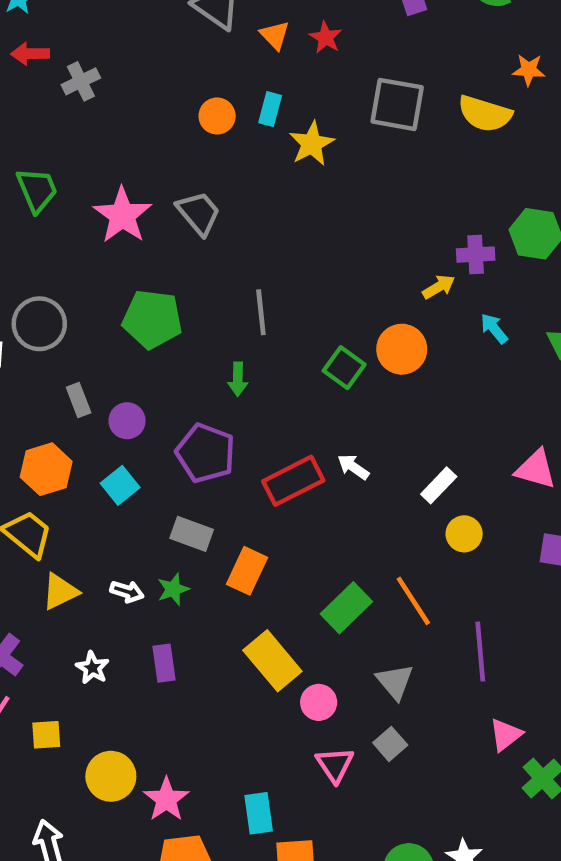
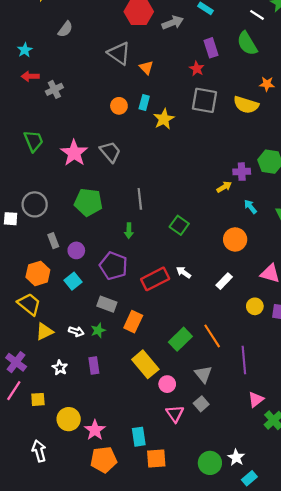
red star: (326, 38) -> (197, 69), moved
orange circle: (402, 349) -> (235, 239), moved
yellow circle: (464, 534) -> (255, 306), moved

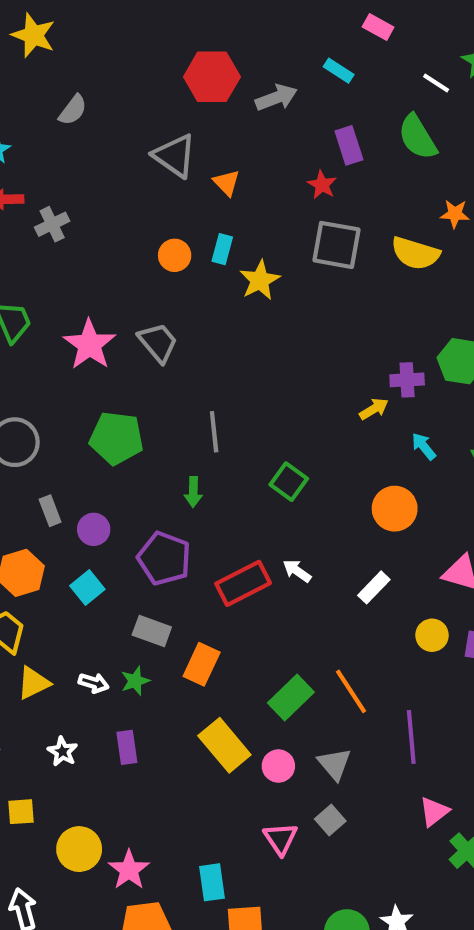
pink circle: (167, 384) -> (278, 766), moved

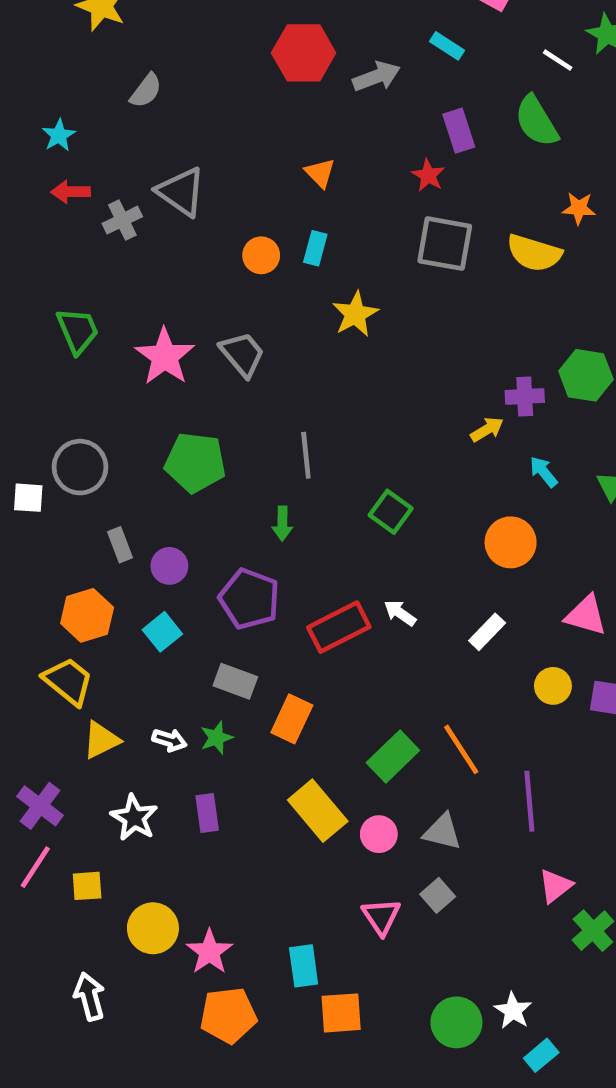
gray triangle: (175, 156) -> (181, 192), moved
yellow star: (260, 280) -> (355, 314), moved
white star: (62, 751) -> (134, 818), size x1.4
gray triangle: (334, 764) -> (442, 832), turned -36

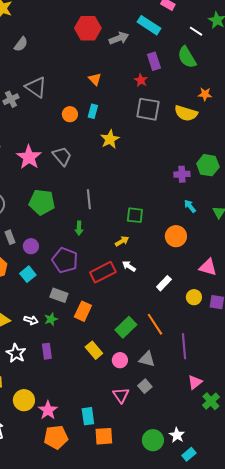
cyan rectangle: (447, 46) -> (149, 25), size x1.6
yellow arrow: (487, 429) -> (122, 241), moved
green square: (391, 512) -> (135, 215), moved, turned -30
white rectangle: (487, 632) -> (164, 283), moved
yellow rectangle: (318, 811) -> (94, 350), size x0.7

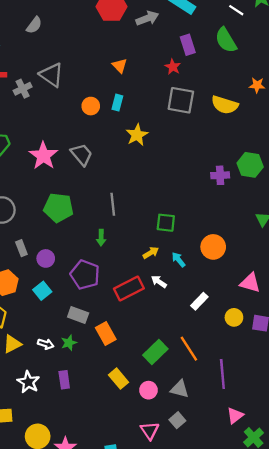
orange star: (205, 94) -> (257, 85), moved
cyan arrow: (190, 206) -> (179, 260), moved
orange rectangle: (83, 311) -> (106, 334), turned -54

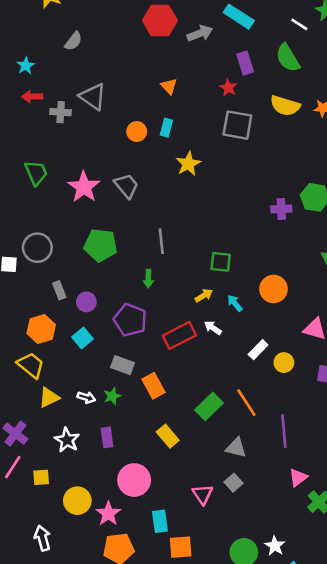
gray cross: (23, 89) -> (61, 112), turned 30
yellow semicircle: (225, 105) -> (285, 106), moved
yellow circle: (234, 317) -> (284, 363), moved
pink circle: (148, 390) -> (134, 480), moved, size x1.6

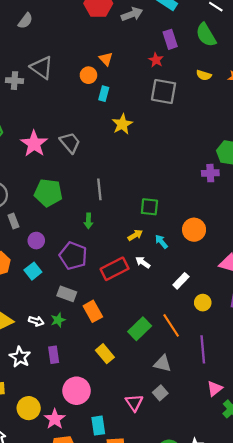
yellow semicircle: (285, 106) -> (204, 75), size x0.6
orange circle: (137, 131) -> (88, 75), moved
purple cross: (281, 209) -> (210, 173), moved
gray rectangle: (59, 290) -> (13, 221), moved
yellow circle: (284, 363) -> (203, 303), moved

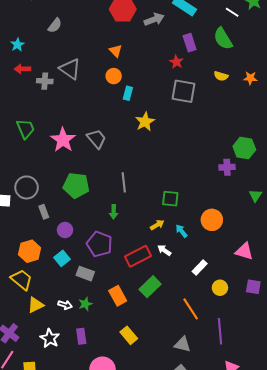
orange triangle: (106, 59) -> (116, 51), moved
gray rectangle: (67, 294) -> (85, 274), moved
green rectangle: (140, 329) -> (150, 287), moved

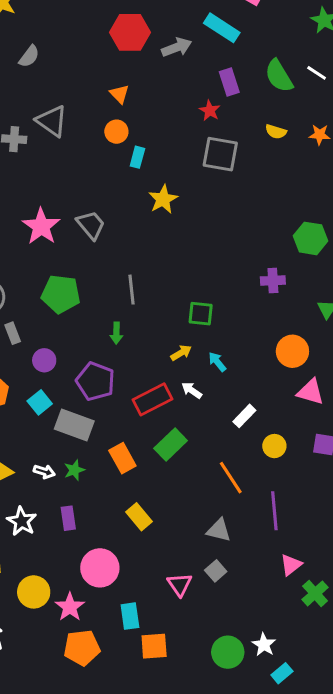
white line: (232, 12) -> (317, 73), moved
purple cross: (227, 167) -> (273, 281), moved
orange circle: (212, 220) -> (292, 351), moved
gray rectangle: (85, 274) -> (74, 425), size x1.4

